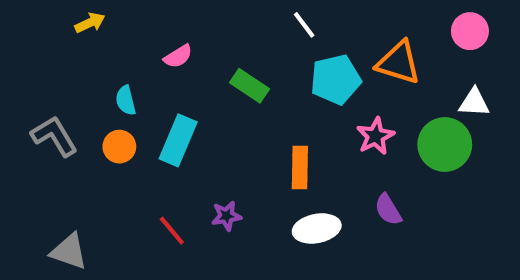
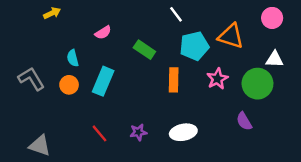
orange rectangle: (300, 168) -> (174, 80), moved
purple semicircle: (388, 210) -> (244, 121), moved
purple star: (226, 216) -> (138, 132), moved

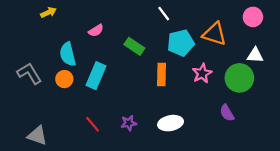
cyan semicircle: (73, 58) -> (68, 54), size x1.5

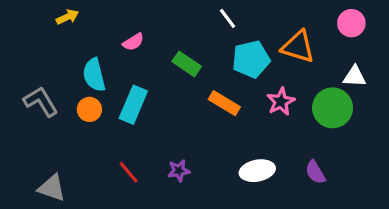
orange rectangle: (161, 75) -> (224, 103), turned -60
purple semicircle: (227, 113) -> (315, 172), moved
white ellipse: (170, 123) -> (257, 171), moved

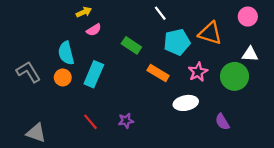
yellow arrow: (67, 17) -> (84, 12), moved
white ellipse: (257, 171) -> (186, 103), moved

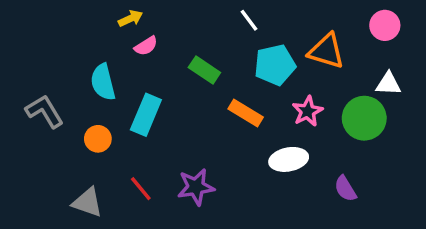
orange circle: (63, 77) -> (98, 139), moved
purple star: (126, 121) -> (196, 187), size x1.5
gray triangle: (36, 133) -> (88, 202), moved

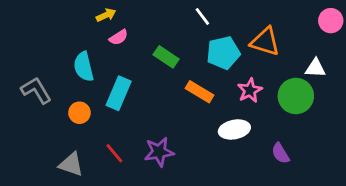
pink circle: (385, 25) -> (331, 21), moved

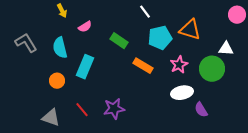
yellow arrow: (106, 15) -> (62, 11), moved, turned 88
gray L-shape: (36, 90) -> (26, 43), moved
white ellipse: (234, 129) -> (182, 93), moved

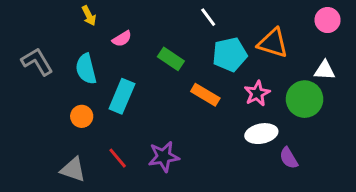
pink circle: (237, 15) -> (328, 20), moved

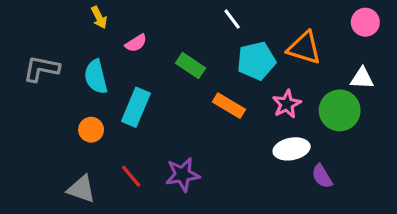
gray L-shape: (37, 62) -> (41, 69), turned -48

